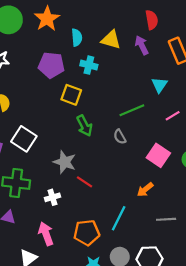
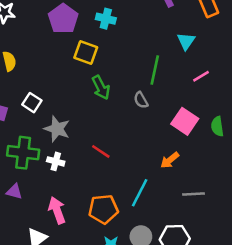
purple pentagon: (51, 65) -> (63, 19), turned 30
green line: (132, 110) -> (155, 70), turned -55
white square: (24, 139) -> (32, 103), size x0.7
gray star: (65, 162) -> (57, 129), moved
white cross: (53, 197) -> (56, 161), moved, turned 32

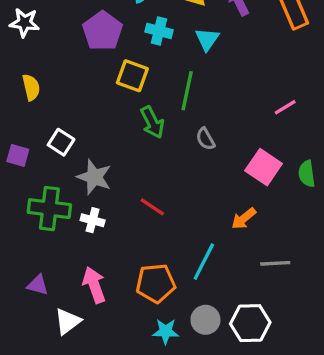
cyan triangle: (186, 41) -> (207, 39), moved
green line: (155, 70) -> (187, 91), moved
purple triangle: (14, 192) -> (38, 285), moved

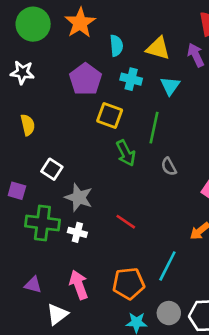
purple square: (18, 155) -> (17, 191), moved

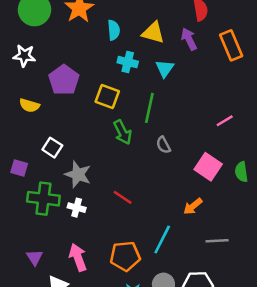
purple pentagon: (85, 79) -> (64, 80), moved
yellow semicircle: (28, 125) -> (29, 105), turned 120
purple triangle: (33, 285) -> (34, 257), turned 42

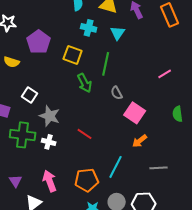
pink square: (208, 167) -> (135, 113), moved

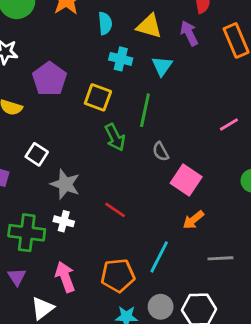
green cross: (23, 135) -> (27, 233), moved

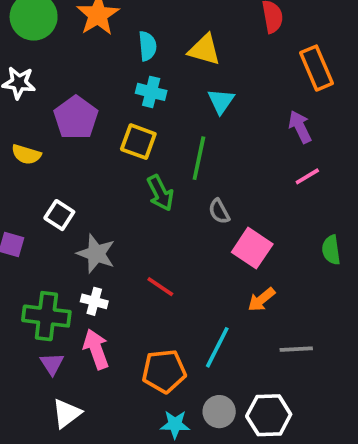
purple arrow: (189, 33) -> (300, 127), moved
cyan cross: (121, 59) -> (151, 92), moved
purple triangle: (17, 277) -> (52, 364), moved
pink arrow: (65, 277) -> (96, 349), moved

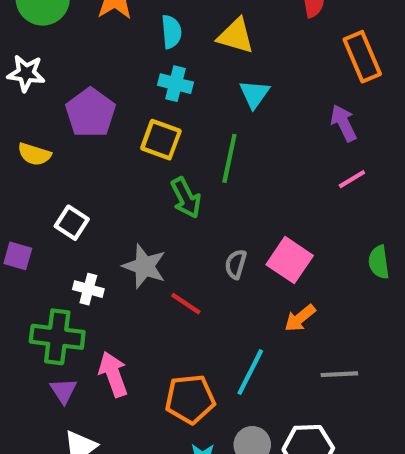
gray semicircle: (219, 211) -> (236, 264), moved, turned 45
gray star: (96, 254) -> (144, 266), moved
white cross: (94, 301) -> (88, 289), moved

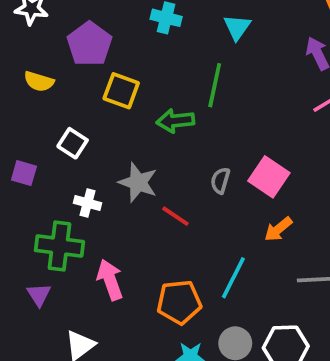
yellow square: (161, 140) -> (121, 91), moved
green arrow: (186, 198) -> (175, 121), turned 111
purple triangle: (63, 391) -> (39, 295), moved

